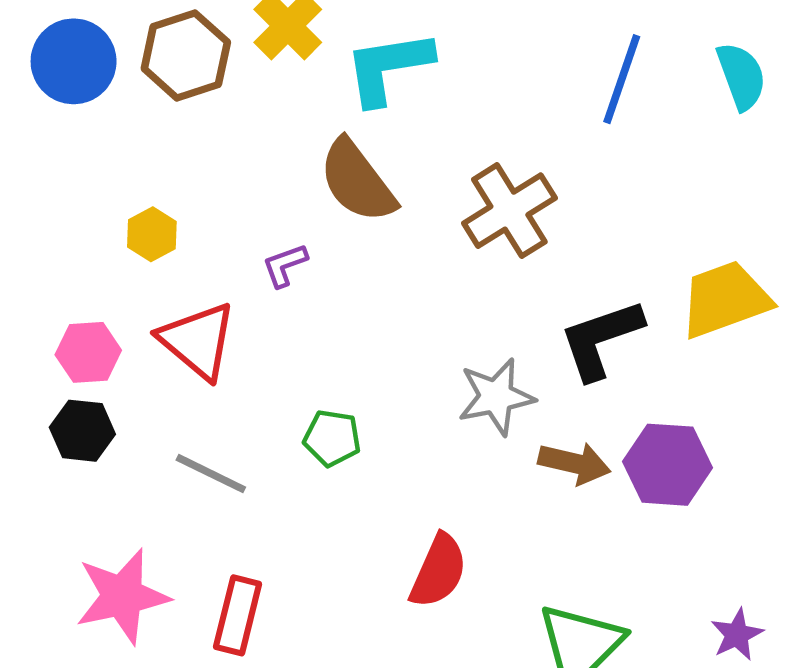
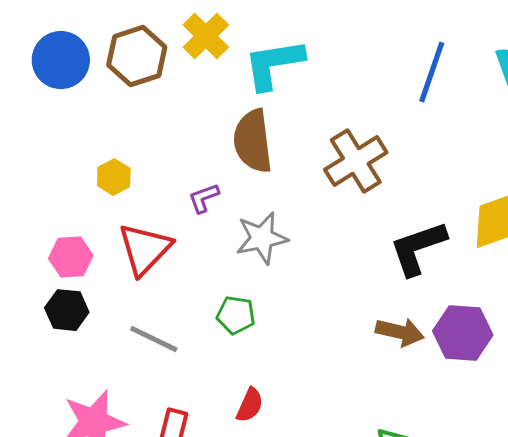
brown semicircle: (357, 181) -> (253, 141), turned 30
red triangle: (198, 341) -> (145, 249), turned 34
gray star: (496, 397) -> (262, 238), moved
red semicircle: (438, 571) -> (250, 405), moved, size x0.7

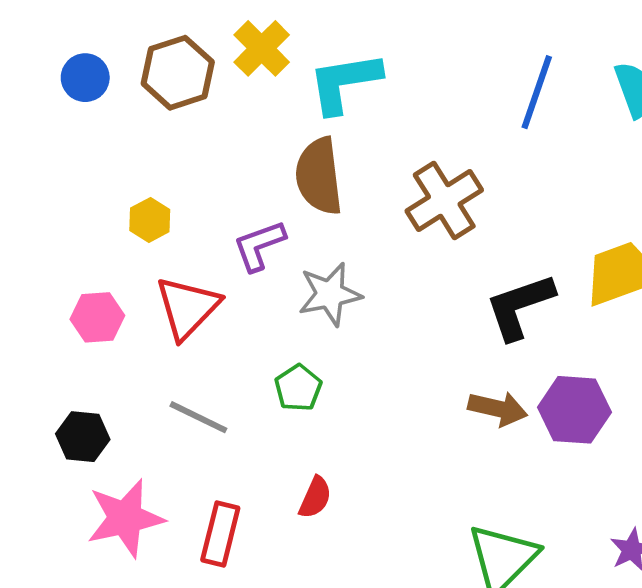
blue circle: (61, 60) -> (85, 78), size x0.7
purple L-shape: (204, 198) -> (259, 246), size x1.4
black hexagon: (67, 310) -> (83, 437), moved
green pentagon: (236, 315) -> (298, 388), turned 30

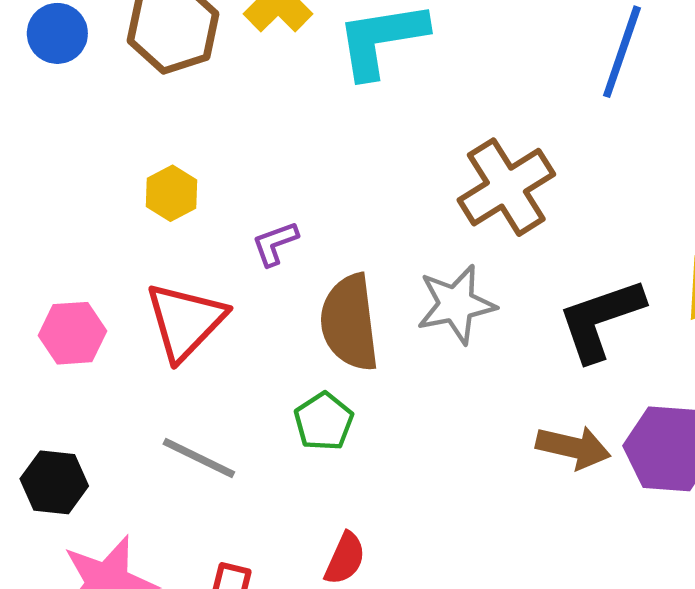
brown semicircle: (319, 176) -> (350, 323), moved
yellow hexagon: (150, 220) -> (171, 193), moved
purple L-shape: (259, 246) -> (275, 243), size x0.7
gray star: (330, 294) -> (456, 304), moved

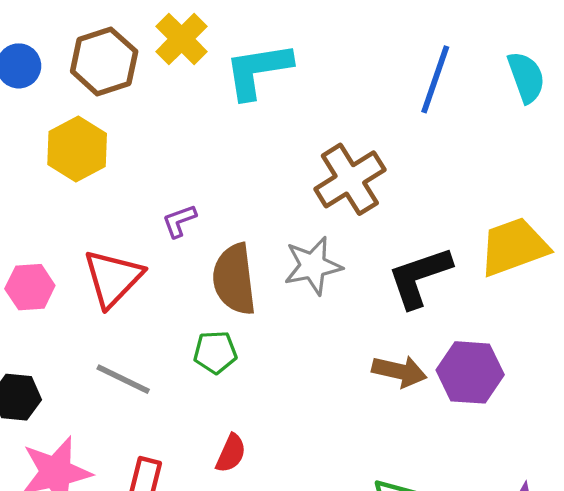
yellow hexagon: (171, 193) -> (77, 149), moved, size x1.6
green pentagon: (324, 421) -> (215, 352), turned 30

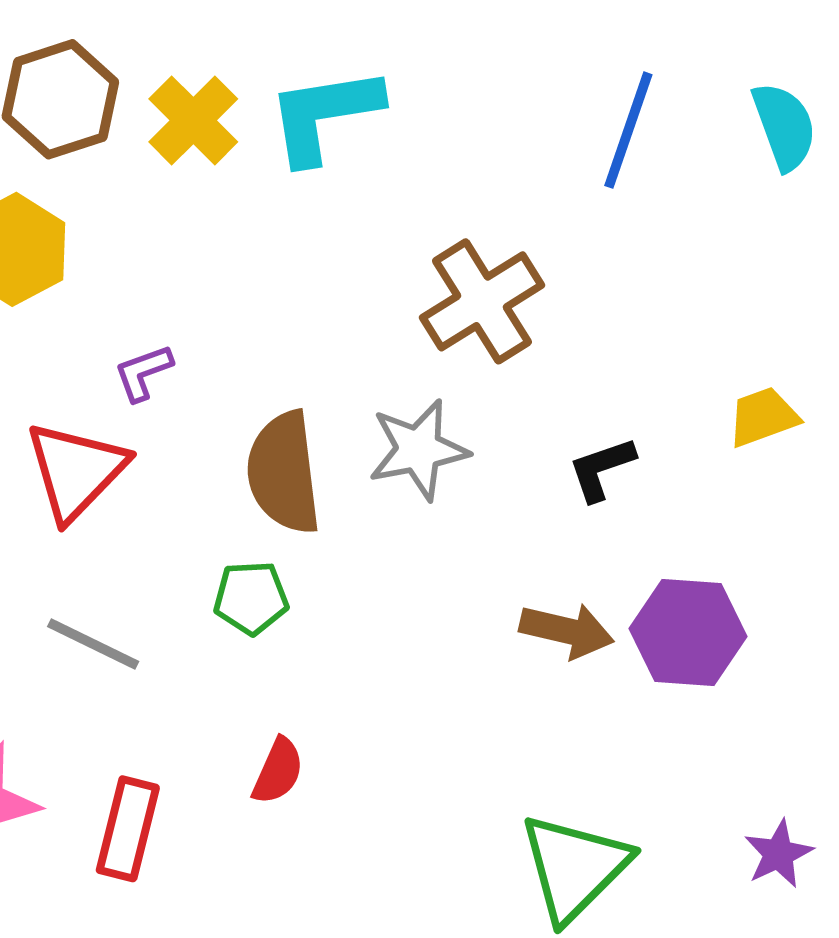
yellow cross: (182, 39) -> (193, 120), moved
purple L-shape: (179, 221) -> (143, 373), moved
yellow trapezoid: (514, 247) -> (763, 417), size x0.6
black L-shape: (420, 277) -> (601, 469), size x0.6

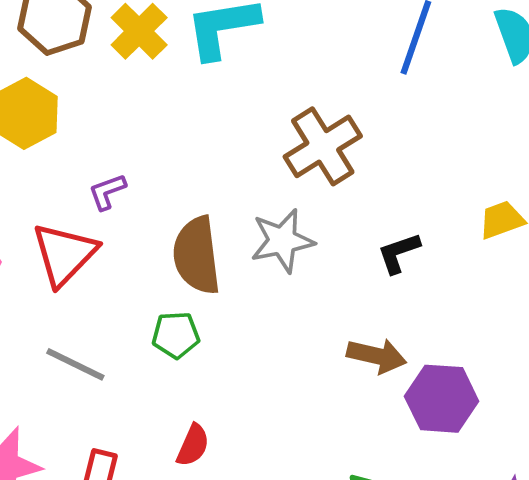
purple hexagon: (688, 632) -> (442, 399), moved

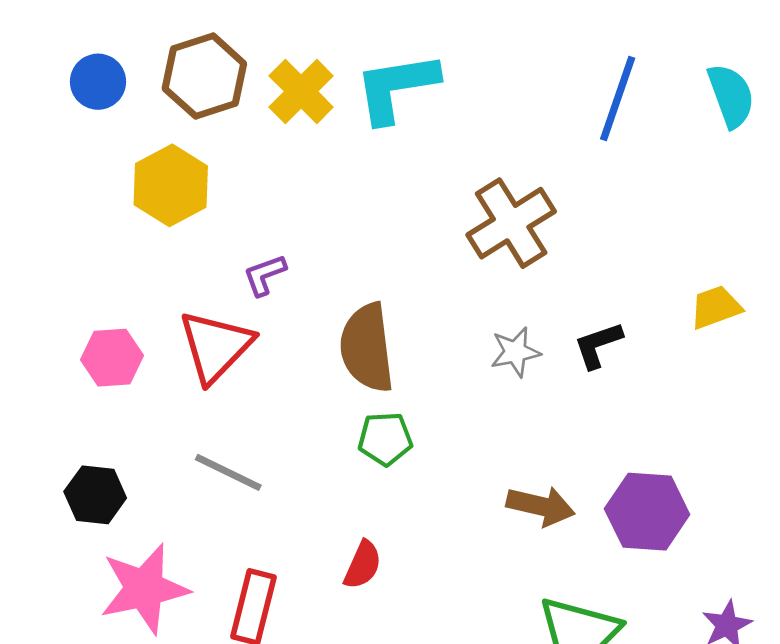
gray star: (282, 241) -> (515, 352), moved, size x0.7
green pentagon: (176, 335) -> (385, 439), moved
brown arrow: (377, 356) -> (541, 506), moved

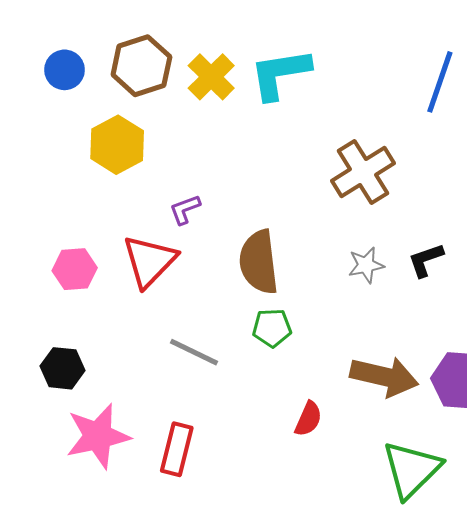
gray line: (228, 472) -> (194, 352), moved
brown arrow: (541, 506) -> (384, 376), size x1.4
red semicircle: (363, 565) -> (308, 419), moved

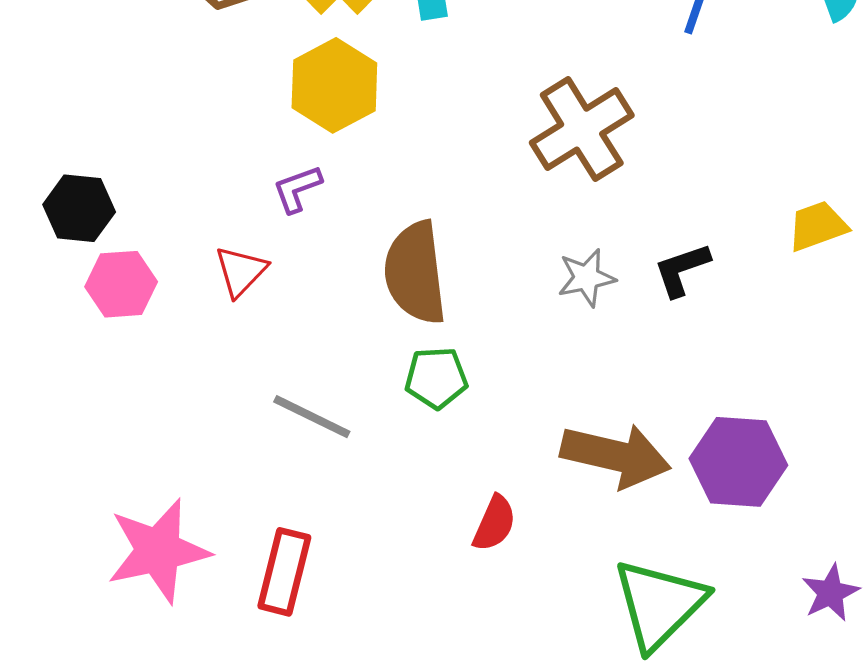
yellow hexagon: (117, 145) -> (334, 85), moved
red triangle: (150, 261) -> (241, 271), size x0.6
black hexagon: (62, 368) -> (79, 208), moved

